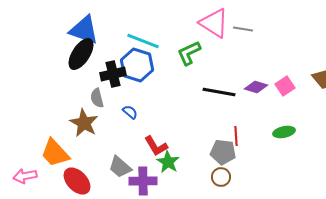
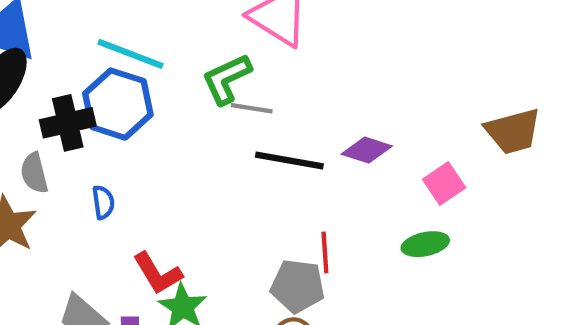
gray line: (243, 29) -> (252, 108), moved
pink square: (285, 86) -> (444, 183), moved
blue semicircle: (130, 112) -> (103, 202), turned 42

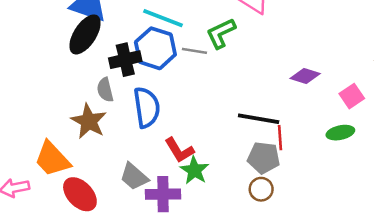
gray line: (252, 108) -> (194, 51), moved
black line: (289, 160) -> (259, 119), moved
blue semicircle: (103, 202) -> (147, 107), size x2.0

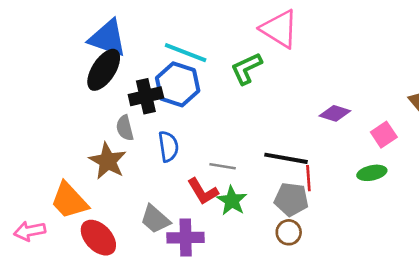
gray line: (194, 51) -> (223, 166), moved
blue semicircle: (147, 107) -> (168, 146), size x0.7
green star: (194, 170) -> (232, 201), moved

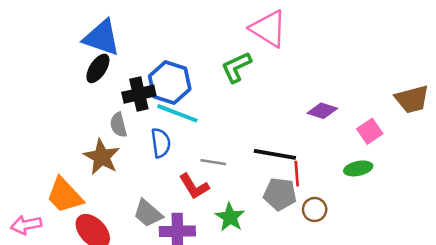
cyan line: (186, 53) -> (177, 113), moved
black ellipse: (104, 70) -> (98, 68), size x0.7
green star: (232, 201) -> (230, 217), moved
brown circle: (289, 232) -> (315, 209), moved

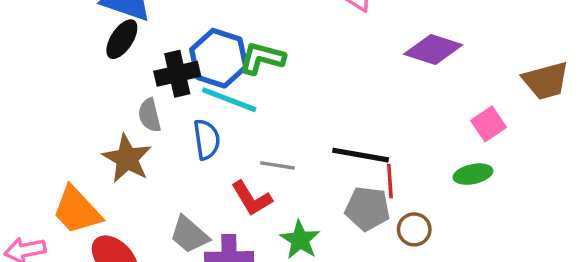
green L-shape: (236, 67) -> (262, 58), moved, turned 40
purple diamond: (322, 111) -> (433, 50), moved, size x1.4

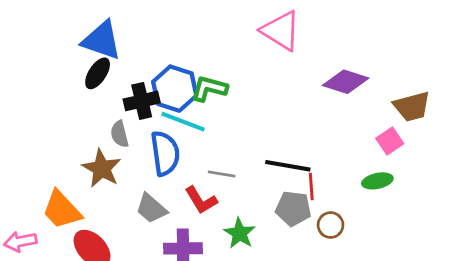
brown trapezoid: (546, 81) -> (412, 106), moved
blue semicircle: (207, 139) -> (165, 153), size x1.4
gray trapezoid: (189, 235) -> (151, 208), moved

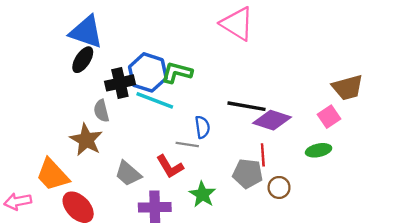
purple diamond: (346, 82) -> (272, 120), moved
blue semicircle: (165, 153) -> (202, 127), moved, size x0.6
black line: (288, 166) -> (247, 106), moved

